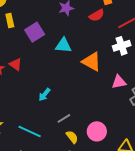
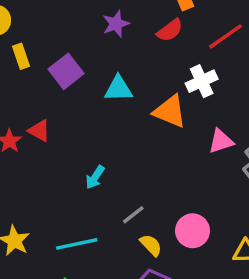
white cross: (122, 46) -> (202, 81), moved
cyan line: (30, 132) -> (77, 244), turned -30

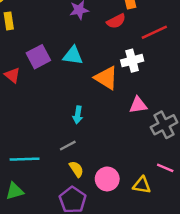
purple square: (66, 71) -> (38, 57), moved
cyan arrow: (95, 177) -> (78, 115), moved, turned -35
pink circle: (193, 231) -> (107, 179), moved

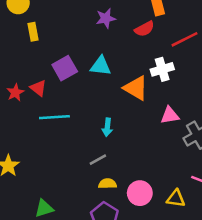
cyan line: (25, 159) -> (54, 117), moved
yellow semicircle: (76, 169) -> (107, 184), turned -56

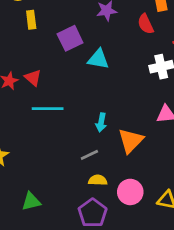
red semicircle: (144, 29) -> (146, 24), turned 90
purple square: (65, 68) -> (70, 38), moved
orange triangle: (136, 88) -> (131, 141), moved, turned 40

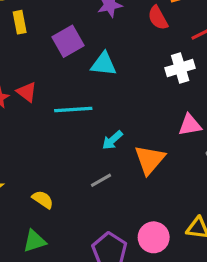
cyan line: (48, 109) -> (73, 110), moved
cyan arrow: (101, 122) -> (112, 140), turned 42
yellow semicircle: (98, 180) -> (43, 200), moved, turned 36
pink circle: (130, 192) -> (154, 237), moved

